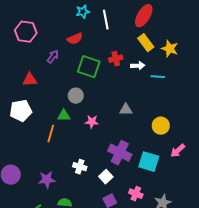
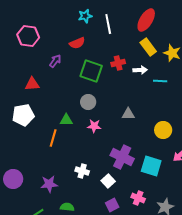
gray circle: (76, 96) -> (88, 102), moved

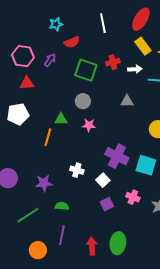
cyan star: (85, 16) -> (56, 24), moved
pink hexagon: (28, 36) -> (23, 56), moved
gray triangle: (128, 114) -> (127, 101), moved

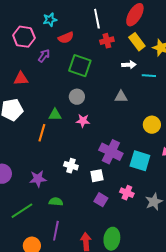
pink hexagon: (23, 56) -> (24, 37), moved
red cross: (113, 62) -> (107, 41), moved
white square: (103, 180) -> (97, 176), turned 32
purple square: (107, 204) -> (101, 200), turned -32

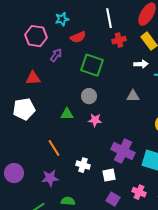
orange line: (42, 133) -> (54, 148), moved, turned -48

